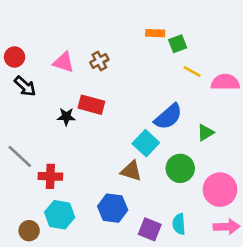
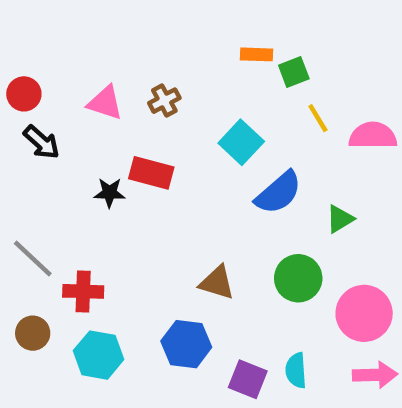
yellow line: (192, 72) -> (318, 118), turned 30
cyan square: (146, 143) -> (241, 142), moved
brown circle: (29, 231) -> (33, 333), moved

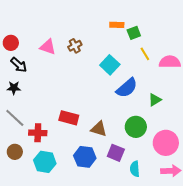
red rectangle: (151, 173) -> (69, 118), moved
black star: (109, 193) -> (14, 88), moved
purple square: (248, 379) -> (116, 153), moved

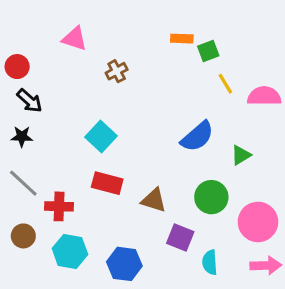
pink triangle: (48, 47) -> (75, 39), moved
cyan square: (110, 65) -> (101, 136), moved
blue hexagon: (85, 157) -> (124, 264), moved

